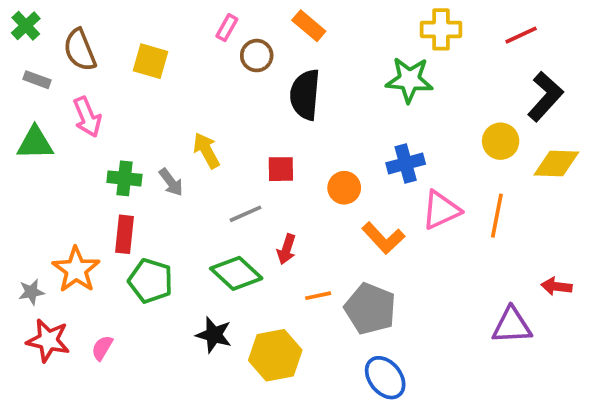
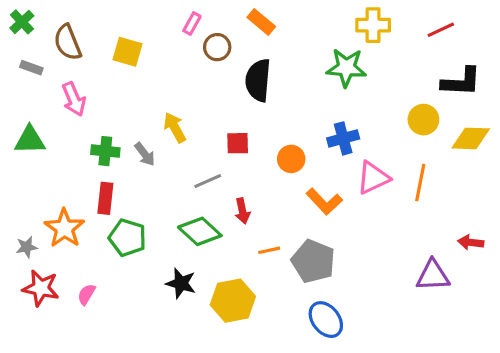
black L-shape: (545, 96) -> (461, 82), turned 51
green triangle: (35, 143) -> (30, 140), moved
red arrow: (286, 249) -> (242, 211), turned -30

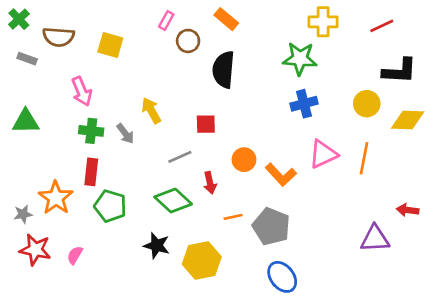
brown semicircle: (68, 42) -> (58, 37), turned -64
pink arrow: (74, 99) -> (82, 91), moved
blue cross: (343, 138) -> (304, 104), moved
orange circle: (291, 159) -> (244, 160), moved

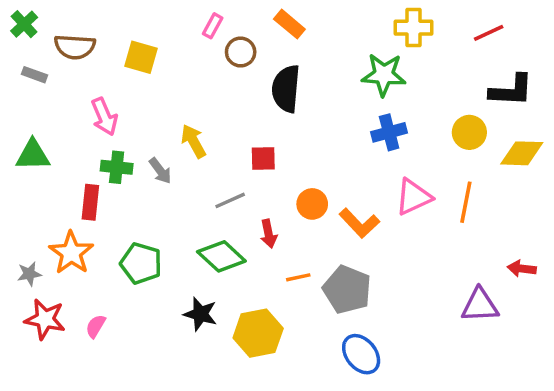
red rectangle: (91, 172) -> (90, 202), moved

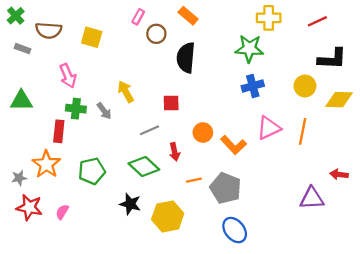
green pentagon: (141, 263) -> (92, 171), turned -30

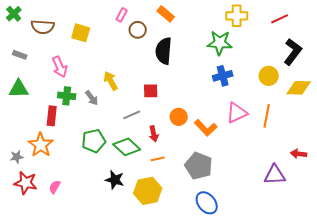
gray rectangle: (23, 49) -> (20, 55), moved
black L-shape: (332, 59) -> (293, 52), turned -56
green pentagon: (92, 171) -> (94, 141), moved
orange line: (194, 180) -> (158, 159), moved

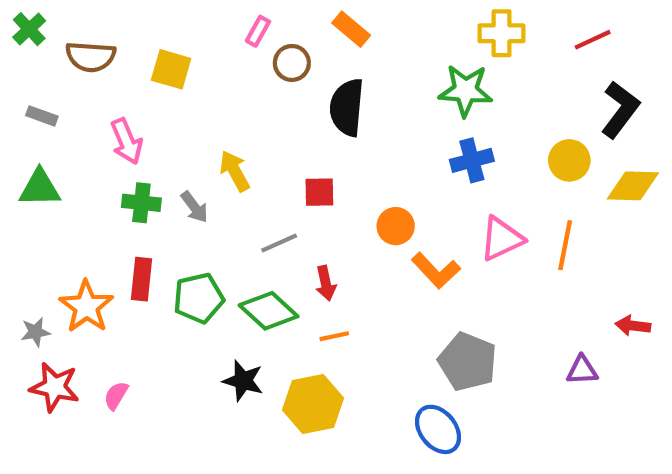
red rectangle: (52, 116) -> (141, 279), moved
orange circle: (179, 117) -> (396, 226), moved
gray pentagon: (199, 166) -> (468, 362), moved
purple triangle: (275, 175) -> (582, 370), size x0.7

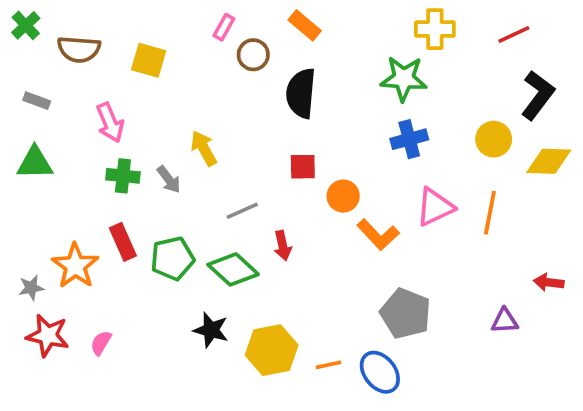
red square: (319, 192) -> (303, 167), moved
red rectangle: (141, 279) -> (123, 242), turned -30
orange line: (334, 336) -> (328, 365), moved

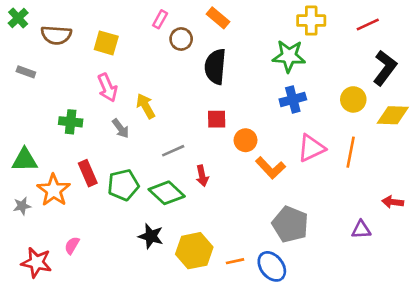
pink arrow: (110, 123) -> (107, 88), moved
green triangle: (35, 163) -> (25, 160), moved
green cross: (123, 176) -> (71, 122), moved
red star: (48, 335) -> (36, 262), moved

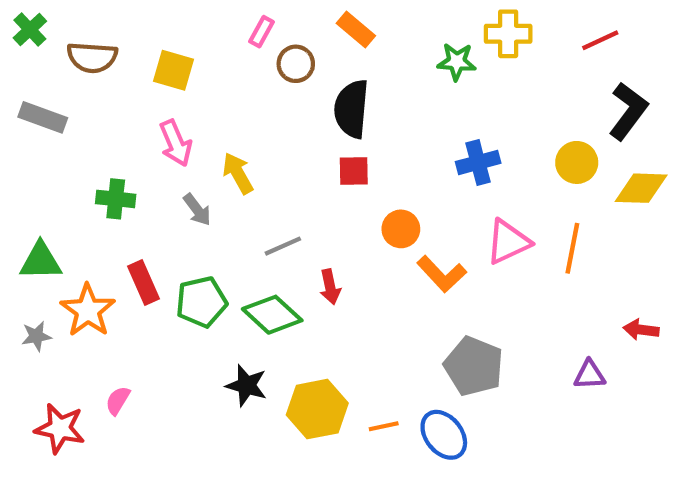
green star: (289, 56) -> (457, 62), moved, size x0.7
gray rectangle: (26, 72) -> (43, 117), size x1.5
red square: (217, 119) -> (354, 171), moved

